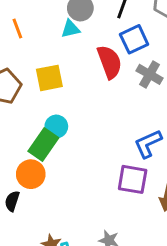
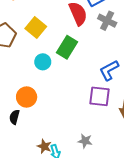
yellow square: (49, 78) -> (36, 27), turned -36
green rectangle: (43, 144) -> (67, 47), moved

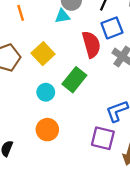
orange circle: (27, 97) -> (47, 130), moved

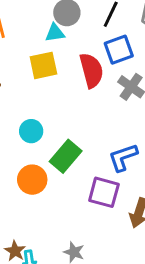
yellow square: (43, 54) -> (43, 65), moved, turned 30
green rectangle: (74, 80) -> (66, 156), moved

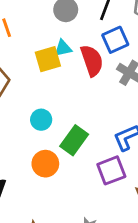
cyan triangle: (55, 33) -> (63, 48), moved
purple square: (104, 192) -> (111, 170), turned -32

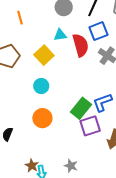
yellow square: (48, 59) -> (44, 55), moved, turned -30
green rectangle: (74, 140) -> (81, 108), moved

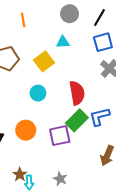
red semicircle: (81, 45) -> (77, 93), moved
orange circle: (42, 118) -> (26, 130), moved
purple square: (90, 126) -> (60, 136), moved

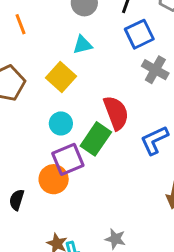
green rectangle: (77, 120) -> (96, 139), moved
purple square: (60, 136) -> (68, 159), moved

